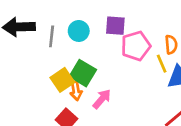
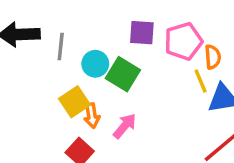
cyan circle: (79, 31) -> (95, 64), moved
pink pentagon: (136, 46) -> (183, 41), moved
green square: (83, 73) -> (123, 74), moved

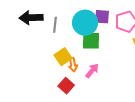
cyan circle: (95, 64) -> (85, 23), moved, size x1.6
green square: (123, 74) -> (91, 41), turned -30

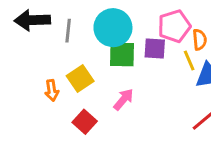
purple square: (102, 17) -> (155, 49), moved
orange arrow: (73, 65) -> (52, 90), moved

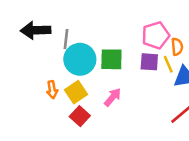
cyan circle: (113, 28) -> (80, 59), moved
purple square: (155, 49) -> (149, 62), moved
yellow square: (80, 78) -> (76, 92), moved

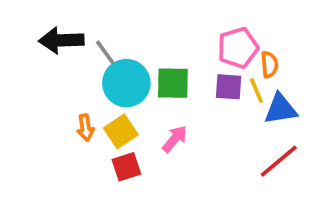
gray line: (66, 39) -> (106, 53), turned -42
red square: (80, 116) -> (126, 167), turned 30

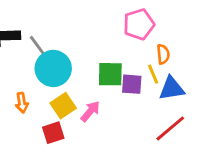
pink pentagon: (238, 48) -> (139, 24), moved
green square: (173, 83) -> (110, 74), moved
purple square: (229, 87) -> (132, 84), moved
yellow square: (121, 131) -> (63, 106), moved

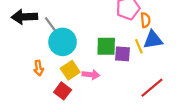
orange semicircle: (163, 54) -> (145, 20), moved
blue triangle: (172, 88) -> (153, 40), moved
pink arrow: (90, 111) -> (91, 75), turned 56
red square: (53, 133) -> (63, 91), turned -35

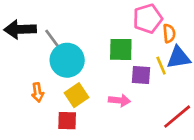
green square: (106, 46) -> (121, 49), moved
pink arrow: (91, 75) -> (119, 100), moved
red square: (63, 91) -> (67, 121), turned -35

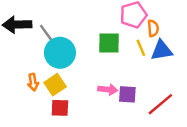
yellow line: (161, 66) -> (141, 48), moved
purple square: (141, 75) -> (127, 94), moved
yellow square: (77, 95) -> (55, 85), moved

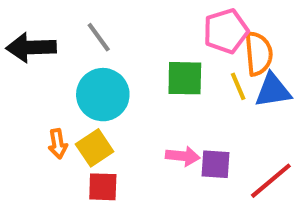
orange semicircle: (153, 28) -> (259, 54), size x1.5
gray line: (46, 33) -> (99, 37), moved

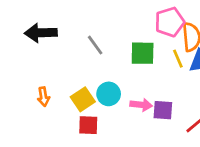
gray line: (99, 37) -> (95, 45), moved
cyan circle: (103, 95) -> (109, 94), moved, size x0.7
orange arrow: (58, 144) -> (43, 97), moved

